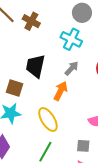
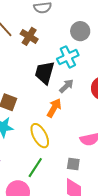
cyan cross: (71, 39) -> (68, 57), turned 35
black trapezoid: (35, 66) -> (45, 73), moved

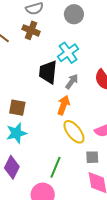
gray circle: (80, 31) -> (74, 14), moved
brown cross: (29, 36) -> (31, 30), moved
yellow ellipse: (40, 136) -> (74, 132), moved

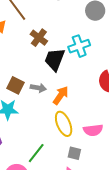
brown cross: (31, 30) -> (39, 38), moved
gray arrow: (72, 81) -> (38, 88), moved, turned 49

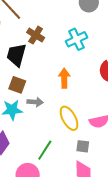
black trapezoid: (55, 59) -> (16, 55), moved
gray arrow: (38, 88) -> (35, 102), moved
orange arrow: (61, 95) -> (64, 78), moved, turned -30

